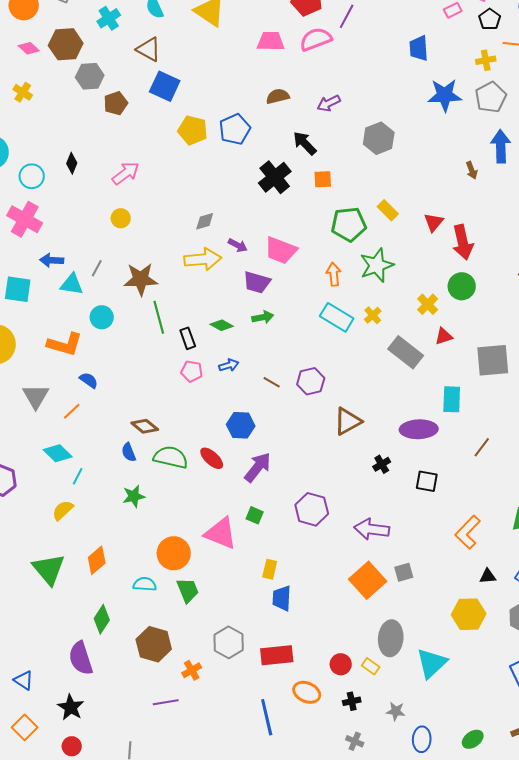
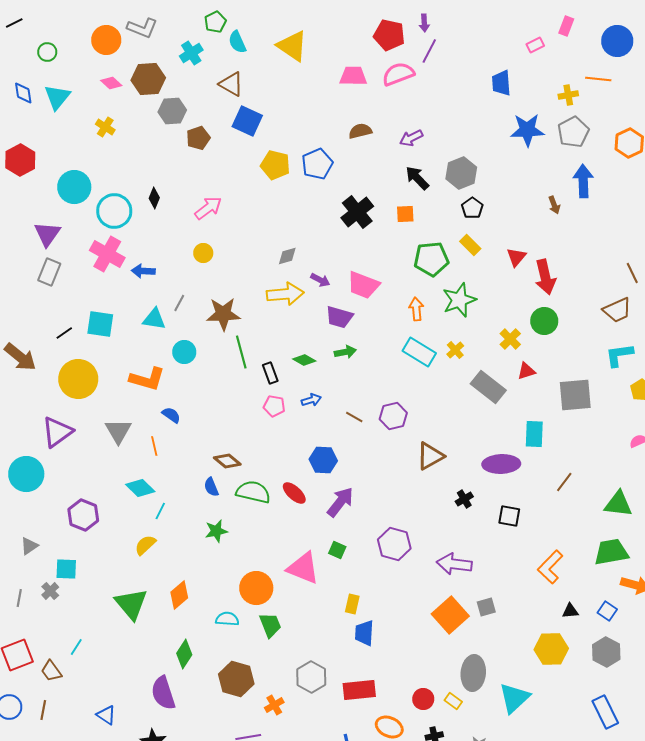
black pentagon: (490, 19) -> (472, 208), moved
black arrow: (305, 143) -> (417, 178), moved
cyan circle: (32, 176) -> (114, 211), size x1.4
blue arrow: (52, 260) -> (143, 271), moved
orange line: (72, 411) -> (154, 446), turned -60

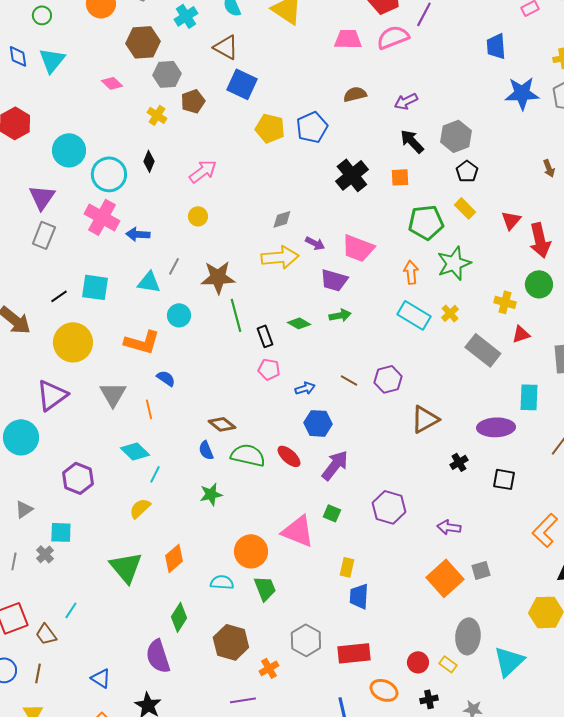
pink diamond: (111, 83) -> (112, 83), moved
yellow cross: (105, 127) -> (157, 115), moved
yellow cross: (510, 339) -> (505, 302), turned -30
blue arrow: (311, 400) -> (305, 388), moved
purple arrow: (454, 564) -> (449, 527), size x0.7

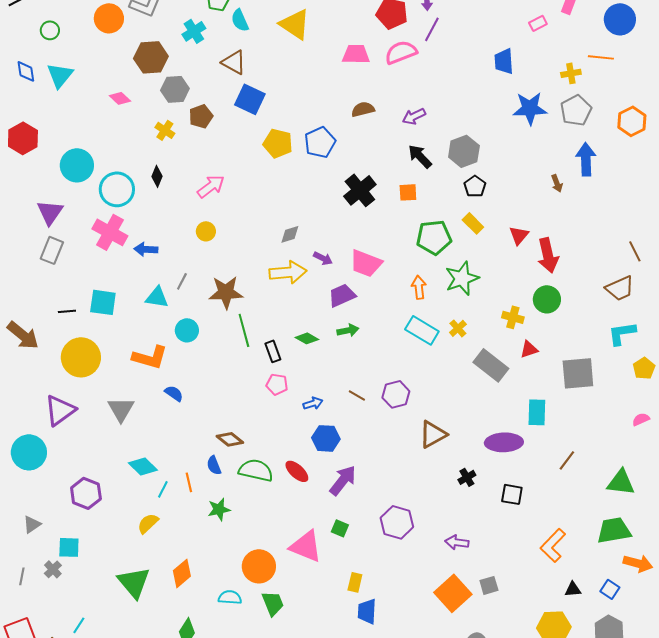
purple trapezoid: (334, 280) -> (342, 295), turned 140
black line: (59, 296) -> (67, 311), turned 30
orange line: (149, 409) -> (189, 482), moved

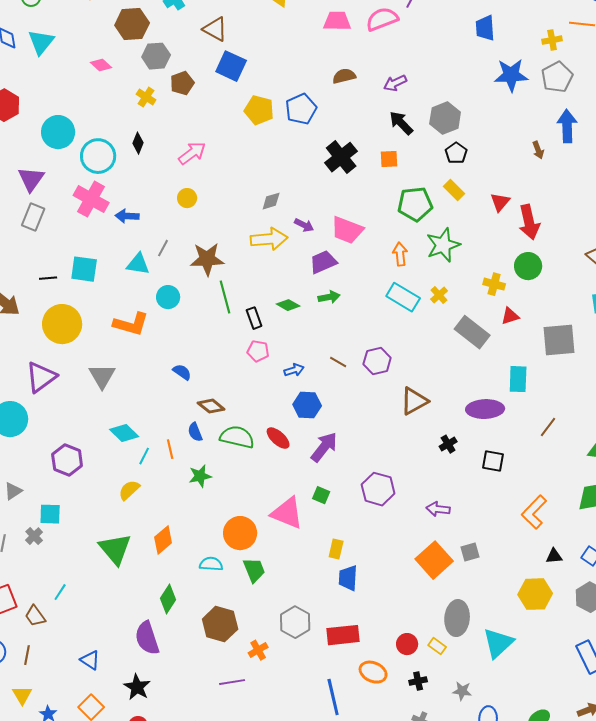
blue semicircle: (174, 393) -> (182, 372), moved

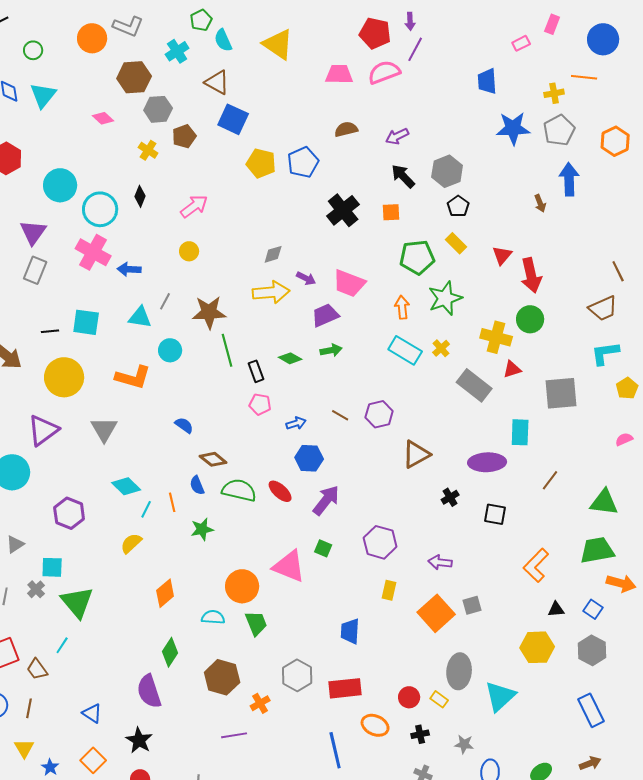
yellow cross: (494, 284) -> (496, 337), size x1.4
green triangle: (115, 549) -> (77, 602), moved
yellow rectangle: (336, 549) -> (389, 590), moved

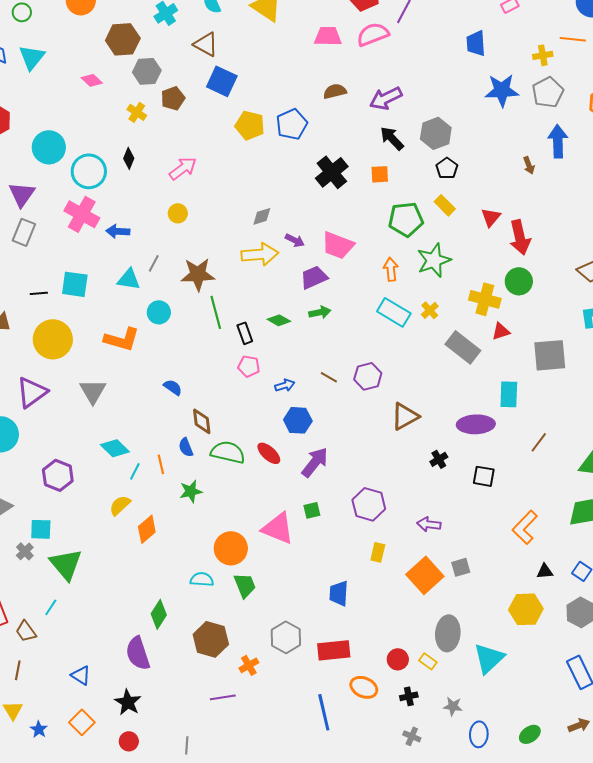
purple arrow: (397, 136) -> (386, 98), size x1.4
brown diamond: (213, 459) -> (202, 421), turned 44
green square: (323, 548) -> (312, 510), turned -36
orange diamond: (165, 593) -> (147, 529), moved

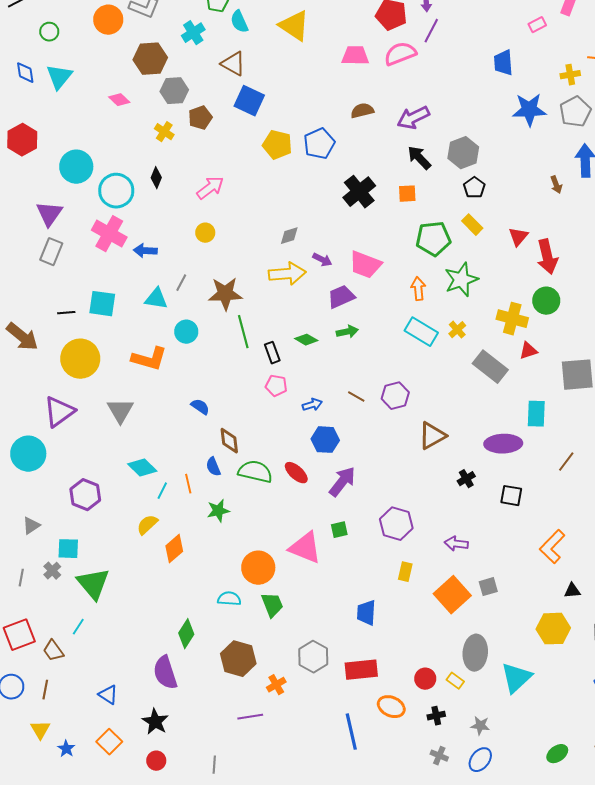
blue ellipse: (479, 734) -> (480, 760), moved, turned 35

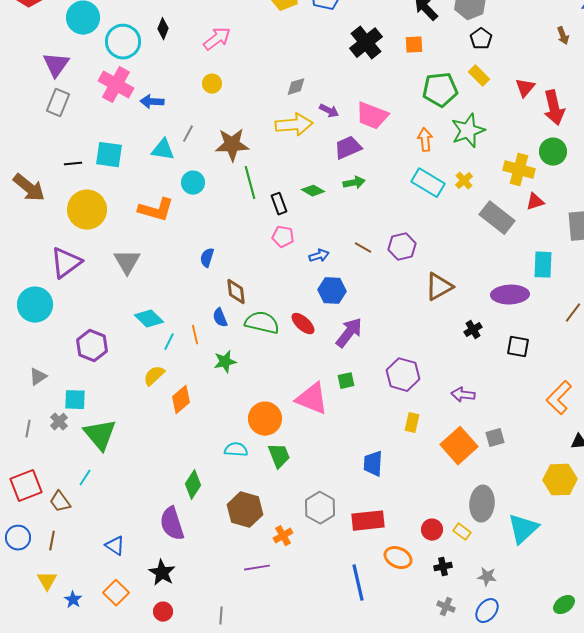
blue semicircle: (200, 407) -> (207, 258), turned -108

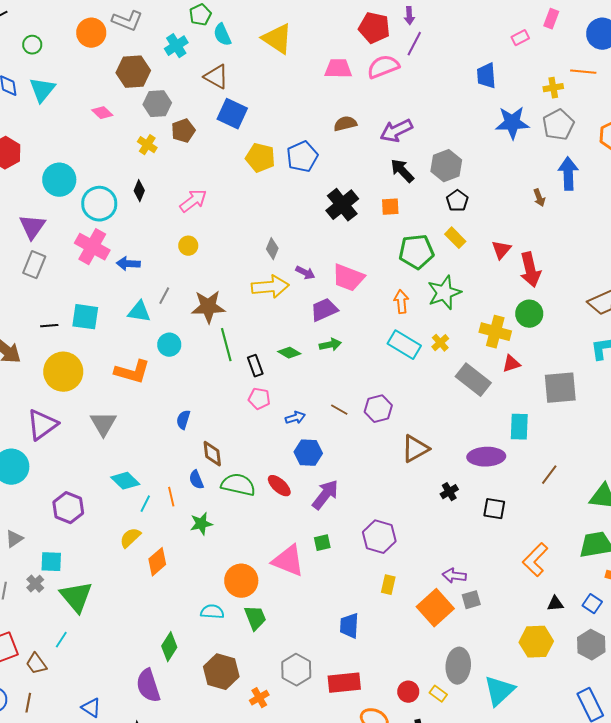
gray diamond: (296, 87) -> (272, 249), turned -50
purple arrow: (463, 395) -> (454, 576), moved

